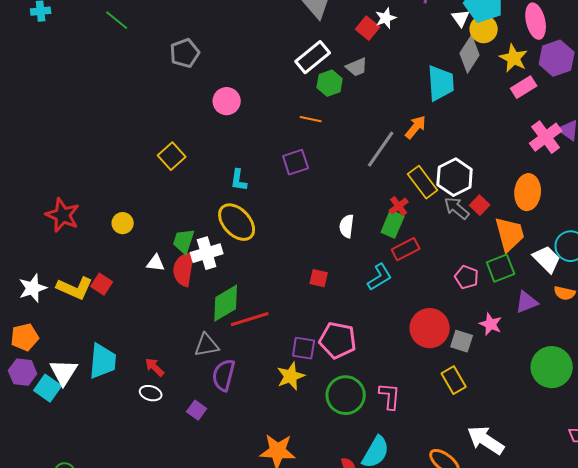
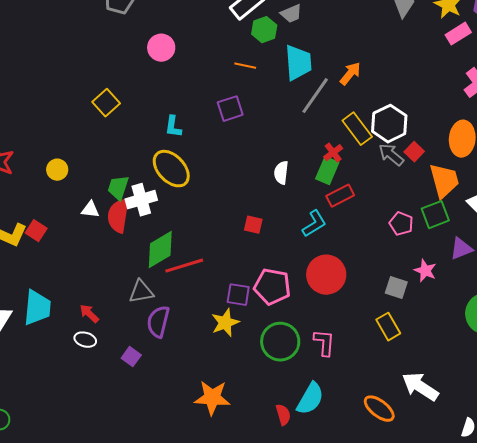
cyan trapezoid: (441, 83) -> (298, 63), moved
red circle: (430, 328) -> (326, 275), moved

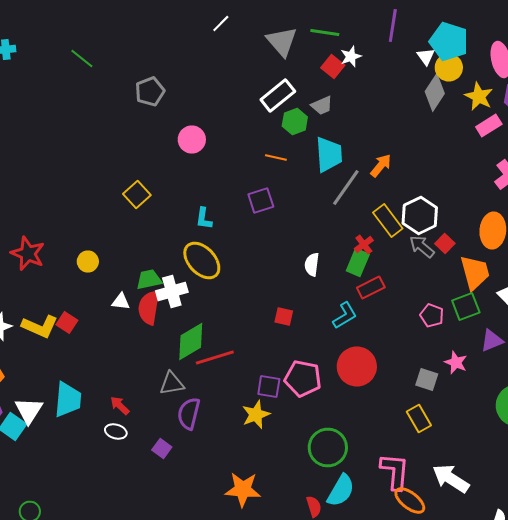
green trapezoid: (118, 188) -> (149, 280), turned 60
green circle: (280, 342) -> (328, 448), moved
pink L-shape: (324, 343) -> (395, 472), moved, size x1.4

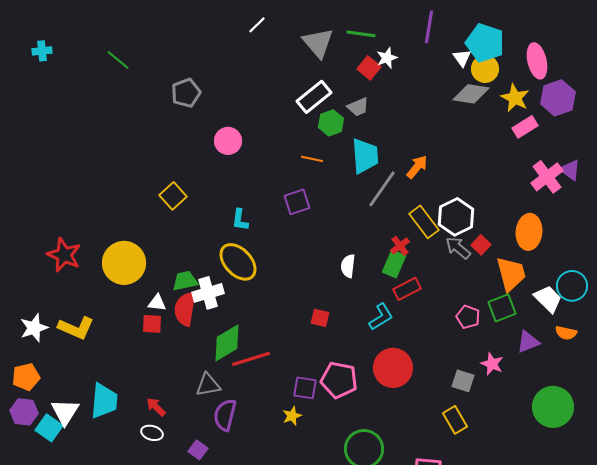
gray diamond: (435, 92) -> (471, 94), turned 66
yellow circle: (88, 262) -> (124, 263), size x2.0
red square: (67, 322) -> (152, 324), moved, turned -30
yellow star: (256, 414) -> (292, 416), size x0.7

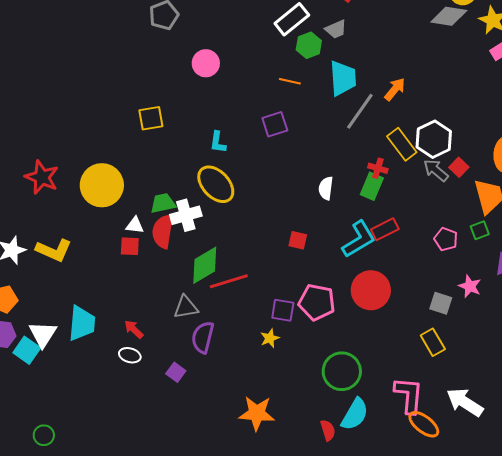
yellow square: (173, 196) -> (151, 118), turned 32
red cross: (400, 246) -> (378, 168), turned -36
red rectangle: (407, 289) -> (385, 229), moved
green square: (502, 308) -> (480, 230), size x0.7
cyan L-shape: (381, 317) -> (359, 239), size x1.4

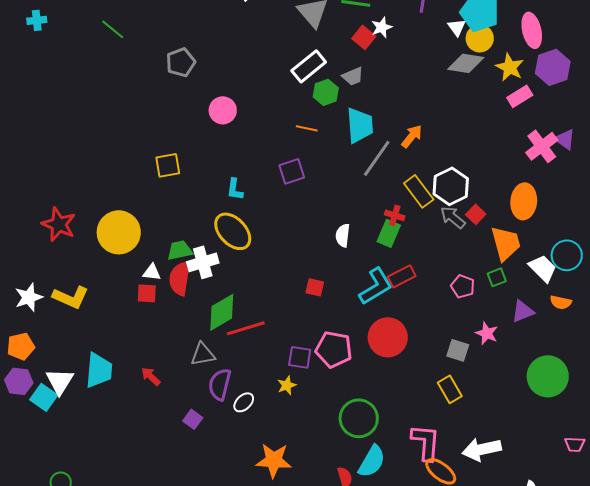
white ellipse: (130, 355) -> (244, 402), moved, turned -60
white arrow: (465, 402) -> (482, 449), turned -45

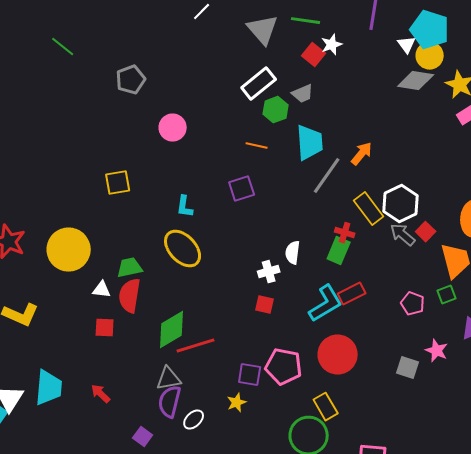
white cross: (203, 262) -> (269, 272), moved, size x0.7
red square: (147, 293) -> (105, 328), moved
gray triangle: (203, 354) -> (169, 379), moved
yellow rectangle: (450, 389) -> (326, 407), moved

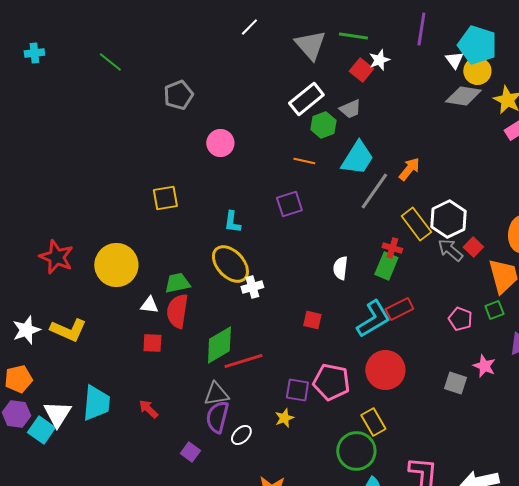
cyan trapezoid: (310, 143) -> (357, 158), turned 36
white cross: (269, 272) -> (252, 287), moved

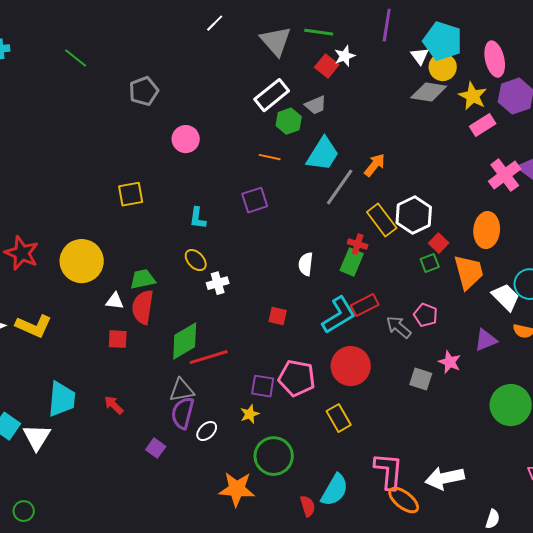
gray arrow: (450, 250) -> (399, 327), moved
yellow ellipse: (230, 264) -> (196, 260), size x0.6
green square: (494, 310) -> (430, 263), moved
white triangle: (57, 414) -> (37, 437), moved
green circle: (356, 451) -> (274, 456), moved

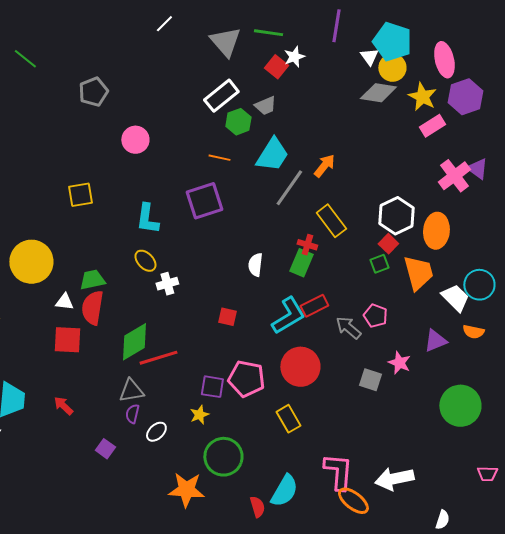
purple square: (255, 200) -> (204, 201), size x1.4
white hexagon: (414, 215) -> (396, 216), moved
cyan L-shape: (198, 218) -> (147, 219), size x1.4
red square: (118, 339) -> (67, 340), size x1.4
purple semicircle: (183, 413) -> (132, 414), size x0.6

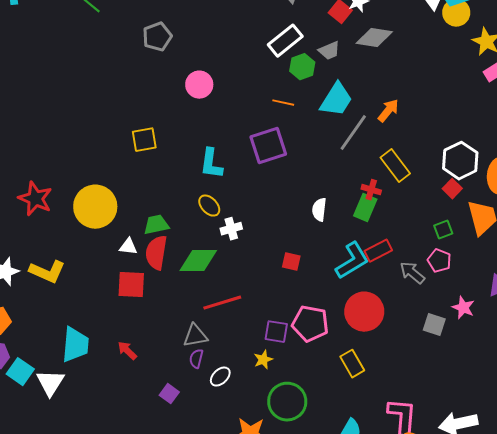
gray diamond: (378, 93) -> (374, 38), moved
green square: (379, 264) -> (443, 230), moved
green diamond: (134, 342) -> (198, 261), moved, turned 30

